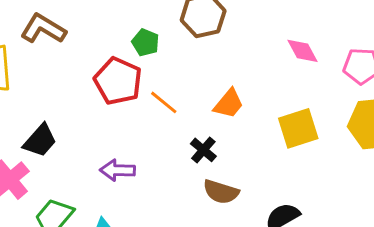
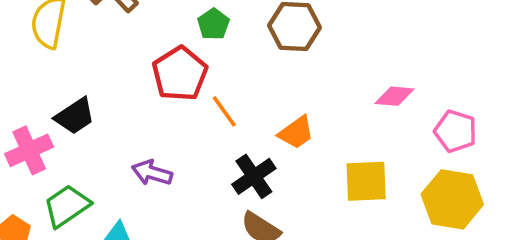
green pentagon: (145, 42) -> (213, 24), moved
pink diamond: (303, 51) -> (395, 96), turned -72
black cross: (203, 150) -> (254, 176), size x1.4

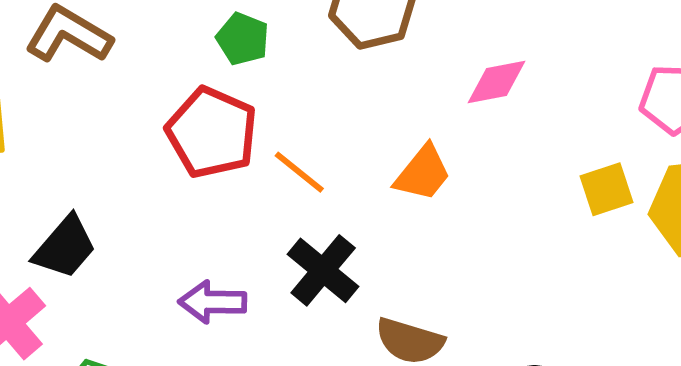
pink diamond: (395, 96) -> (496, 82), moved
black cross: (254, 176) -> (323, 270), moved
yellow square: (366, 181) -> (607, 189), moved, size x0.7

